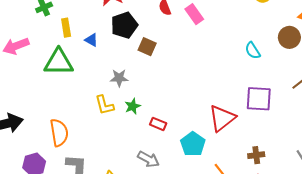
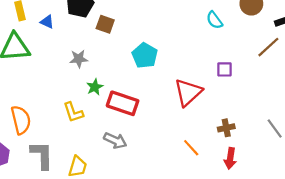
purple square: (259, 99) -> (224, 69), size x0.6
yellow L-shape: (104, 105) -> (73, 112), moved
red rectangle: (158, 124) -> (123, 103), size x1.8
cyan pentagon: (193, 144) -> (145, 55), moved

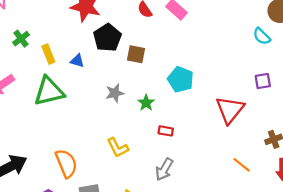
cyan semicircle: (214, 20) -> (262, 36), moved
green star: (95, 87) -> (146, 103), moved
red rectangle: (123, 103) -> (166, 131), size x0.5
gray arrow: (115, 140) -> (164, 169), turned 105

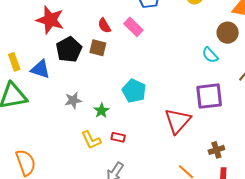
brown square: (136, 54) -> (98, 48), moved
blue triangle: (77, 61) -> (40, 69), size x1.5
purple square: (263, 81) -> (209, 96), size x1.8
yellow L-shape: (118, 148) -> (91, 140), moved

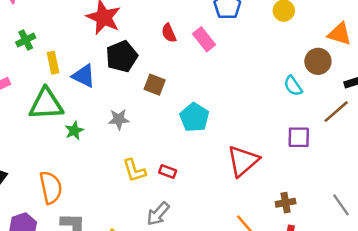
brown square: (98, 48) -> (155, 85), moved
purple square: (209, 96) -> (299, 137), moved, size x0.7
green star: (101, 111) -> (74, 131), moved

